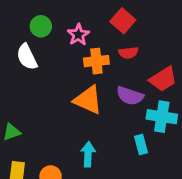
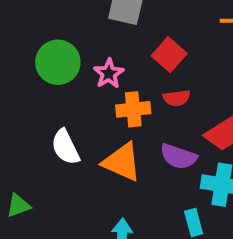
green circle: (41, 26) -> (58, 62), size x1.5
white semicircle: (27, 57) -> (65, 147), moved

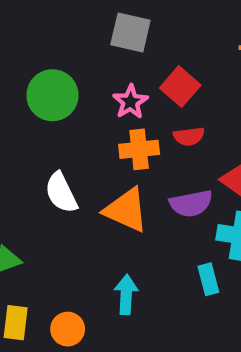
pink star: (109, 74) -> (130, 102), moved
purple semicircle: (178, 156) -> (191, 203), turned -30

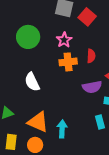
red square: (180, 87) -> (87, 17), moved
red semicircle: (189, 136) -> (91, 56), turned -80
orange triangle: (126, 210) -> (38, 122), moved

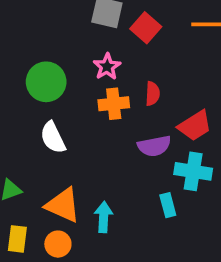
green circle: (28, 37) -> (46, 82), moved

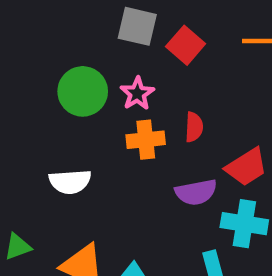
green circle: (46, 82) -> (83, 91), moved
white semicircle: (53, 138) -> (70, 182), turned -68

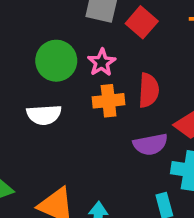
red semicircle: (194, 127) -> (149, 90), size x1.4
white semicircle: (70, 182) -> (44, 115), moved

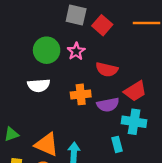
red semicircle: (149, 90) -> (107, 69), turned 100
orange cross: (109, 101) -> (81, 94), moved

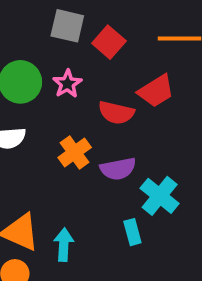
red trapezoid: (135, 91) -> (156, 91), moved
orange cross: (81, 94) -> (75, 152), turned -30
cyan cross: (134, 122) -> (160, 196), turned 30

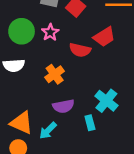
purple semicircle: (118, 169) -> (63, 106), moved
cyan arrow: (64, 245) -> (48, 130), turned -138

